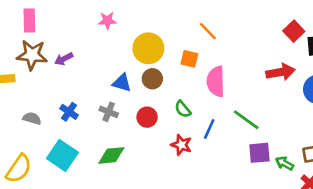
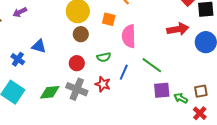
purple arrow: (64, 59) -> (20, 12), moved
blue triangle: (122, 83) -> (39, 46), moved
green semicircle: (183, 109) -> (104, 57), turned -64
gray cross: (109, 112) -> (77, 89), moved, size x1.5

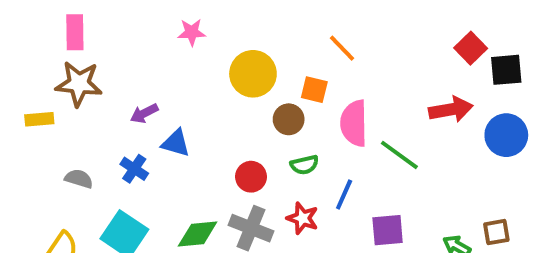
purple arrow: (20, 12) -> (144, 113), moved
brown circle: (81, 34) -> (289, 119), moved
green line: (152, 65) -> (399, 155), moved
purple square: (162, 90) -> (388, 230), moved

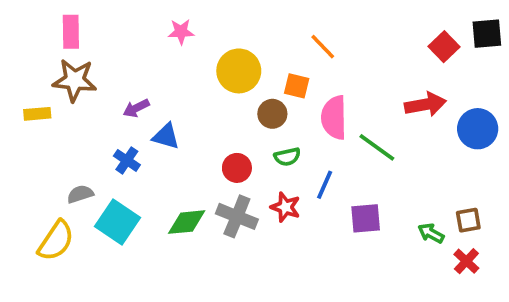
black square: (506, 70) -> (487, 34), moved
gray semicircle: (79, 179) -> (80, 194), moved, turned -35

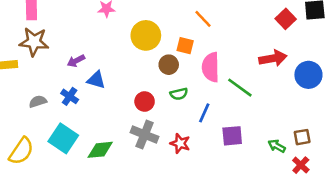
gray semicircle: (80, 194) -> (38, 102), moved
red star: (285, 207) -> (180, 143), moved
green diamond: (187, 222) -> (100, 150), moved

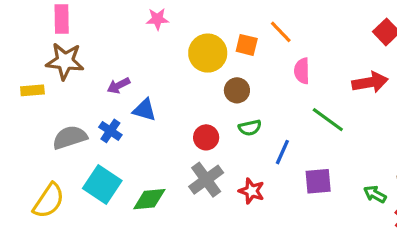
orange square: (185, 46) -> (247, 45), moved
pink semicircle: (211, 67) -> (302, 71), moved, size x0.7
gray semicircle: (38, 102) -> (70, 137), size x1.5
gray cross: (145, 135) -> (206, 180), turned 32

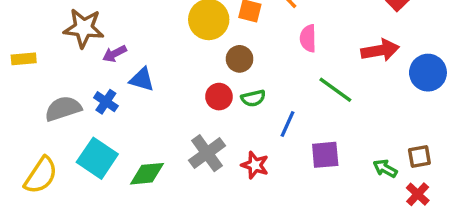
brown star: (65, 61) -> (84, 28), moved
red circle: (206, 137) -> (219, 97), moved

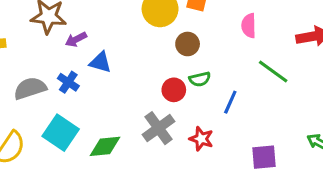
red circle: (219, 97) -> (174, 90), moved
purple square: (325, 155) -> (264, 157), moved

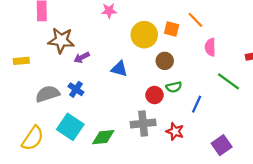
blue triangle: (100, 62) -> (119, 69), moved
gray cross: (159, 128) -> (143, 123), turned 30
purple square: (264, 157) -> (222, 145), turned -30

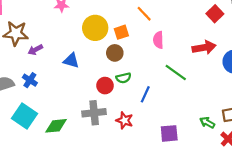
orange square: (172, 29) -> (121, 32), moved, turned -32
purple square: (222, 145) -> (169, 133), turned 30

